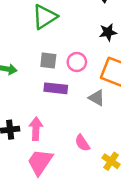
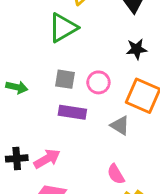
pink arrow: (36, 129) -> (47, 159), turned 55
pink semicircle: (82, 143) -> (116, 174), moved

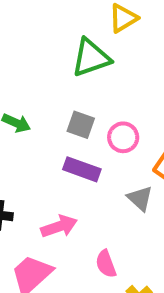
pink arrow: (47, 159) -> (59, 226), moved
pink semicircle: (116, 174) -> (106, 264), moved

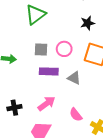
gray triangle: (140, 198) -> (74, 78), moved

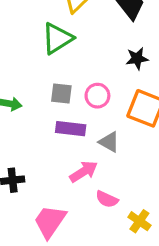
pink arrow: (47, 104) -> (84, 172), moved
pink semicircle: (76, 115) -> (107, 199), turned -32

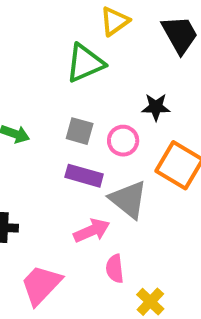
black star: (137, 58) -> (156, 107), moved
gray triangle: (109, 142) -> (128, 199), size x1.5
pink semicircle: (107, 199) -> (115, 269), turned 50

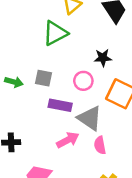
gray square: (80, 131) -> (43, 78), moved
pink semicircle: (115, 269) -> (100, 145), moved

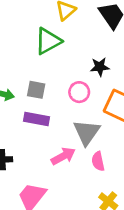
purple rectangle: (60, 105) -> (36, 119), moved
gray triangle: (90, 118) -> (87, 132), turned 32

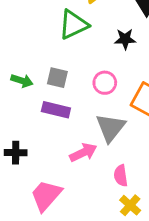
black star: (100, 67) -> (125, 39), moved
pink semicircle: (98, 161) -> (121, 176), moved

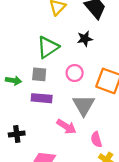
green triangle: (74, 25) -> (48, 47), moved
pink arrow: (83, 152) -> (66, 127), turned 66

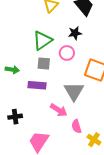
pink circle: (75, 73) -> (67, 53), moved
gray square: (39, 74) -> (44, 63), moved
pink semicircle: (96, 140) -> (76, 126), moved

